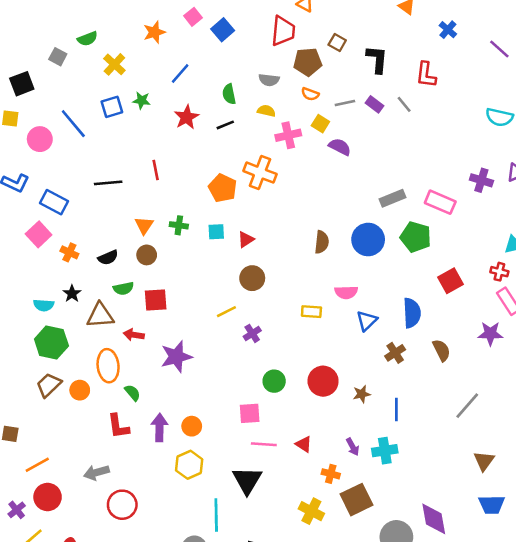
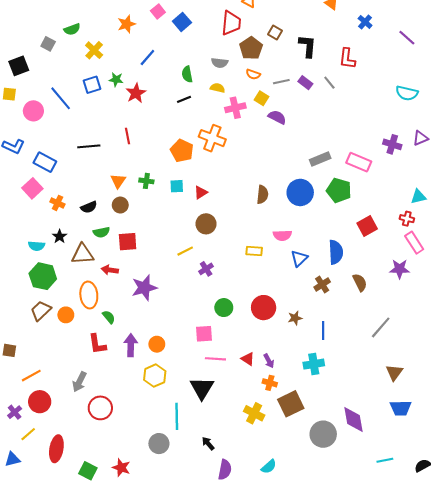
brown pentagon: (308, 62) -> (251, 48), turned -30
red star: (187, 117) -> (136, 93), moved
purple arrow: (353, 447) -> (269, 361), moved
gray arrow: (96, 473) -> (79, 382), turned -48

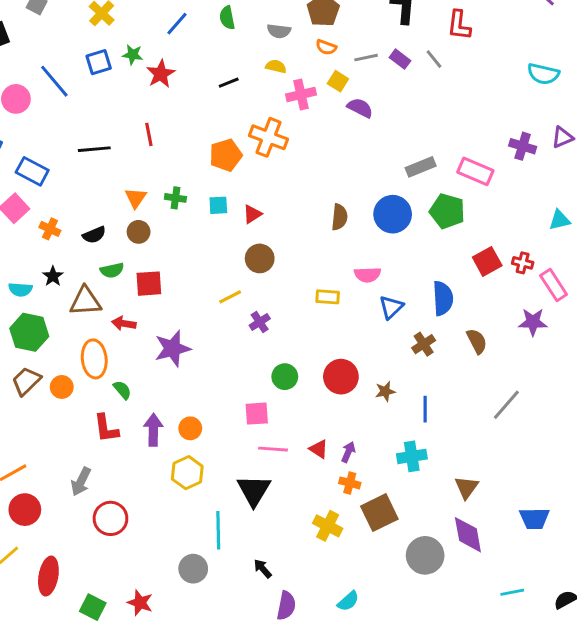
green semicircle: (187, 74) -> (227, 18), moved
orange pentagon: (182, 151) -> (226, 155), turned 30
red cross: (407, 219) -> (523, 263), moved
purple arrow: (269, 361) -> (348, 452), turned -128
brown triangle: (394, 372) -> (466, 487), moved

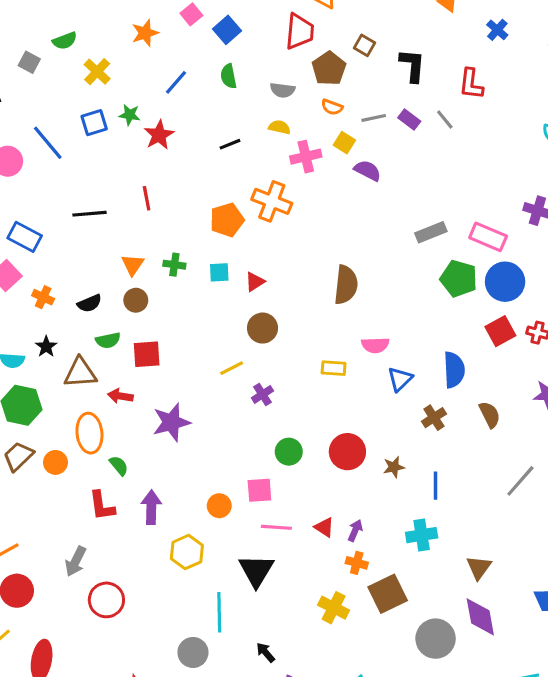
blue circle: (393, 214) -> (505, 282), moved
brown semicircle: (339, 217) -> (346, 285), size x1.4
orange circle: (190, 428) -> (219, 506), moved

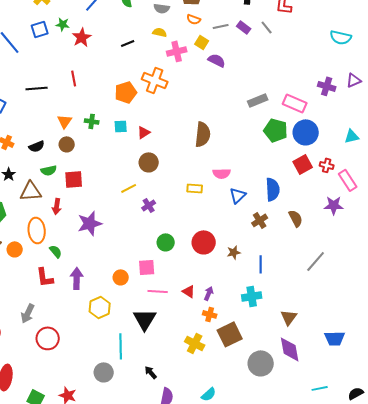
red arrow: (120, 396) -> (57, 206), turned -91

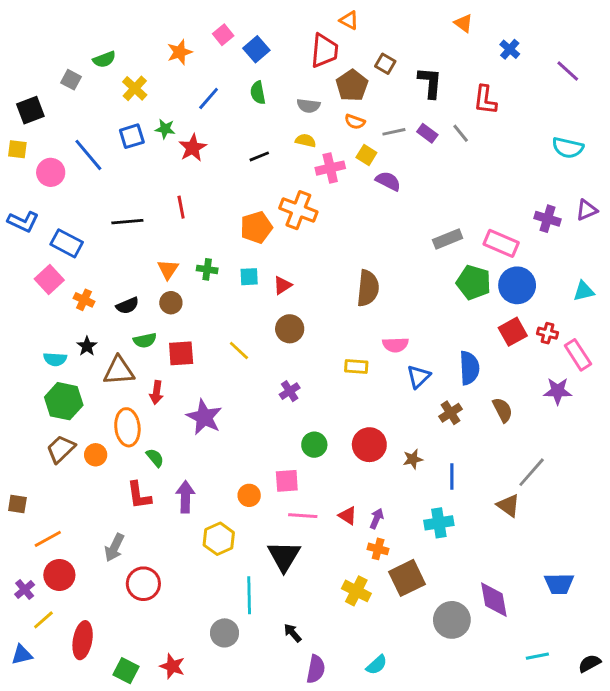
yellow line: (129, 188) -> (239, 351), moved, turned 70
purple star: (90, 223) -> (204, 417), turned -30
brown triangle: (289, 317) -> (508, 505), moved, turned -30

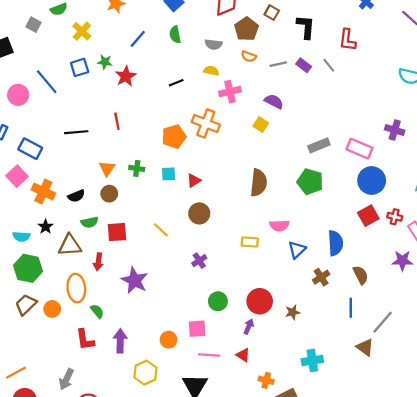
yellow square: (366, 155) -> (261, 125), moved
green pentagon: (474, 282) -> (310, 182), moved
orange cross: (84, 300) -> (43, 191), size x1.5
blue line: (452, 477) -> (351, 308), moved
purple arrow: (377, 519) -> (249, 327), moved

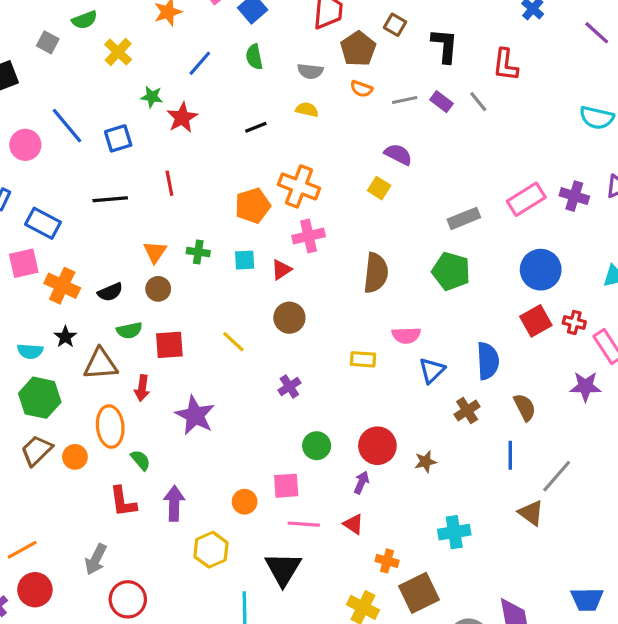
blue square: (80, 67) -> (118, 138), moved
pink cross: (230, 92) -> (309, 236), moved
pink rectangle: (360, 149) -> (526, 199), moved, turned -55
pink square: (17, 176) -> (24, 263), turned 30

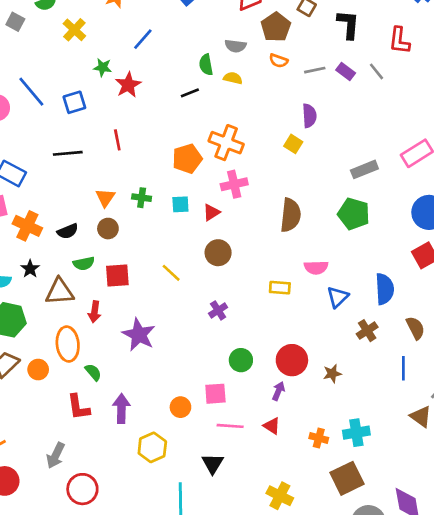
green semicircle: (254, 57) -> (206, 65), moved
purple semicircle: (398, 154) -> (309, 116), turned 60
orange cross: (387, 561) -> (319, 438), moved
black triangle: (283, 569) -> (213, 464), size x0.7
brown square: (419, 593) -> (347, 478), moved

